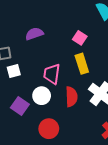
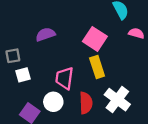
pink square: (80, 38) -> (95, 39), size x1.5

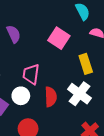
purple semicircle: (45, 34) -> (14, 34), turned 84
yellow rectangle: (97, 67) -> (86, 64), moved

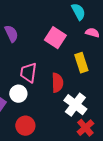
white cross: (79, 94) -> (75, 105), moved
red semicircle: (51, 97) -> (57, 83), moved

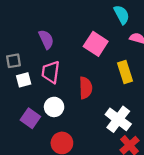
pink trapezoid: (28, 73) -> (51, 72), moved
red semicircle: (57, 83) -> (86, 88), moved

